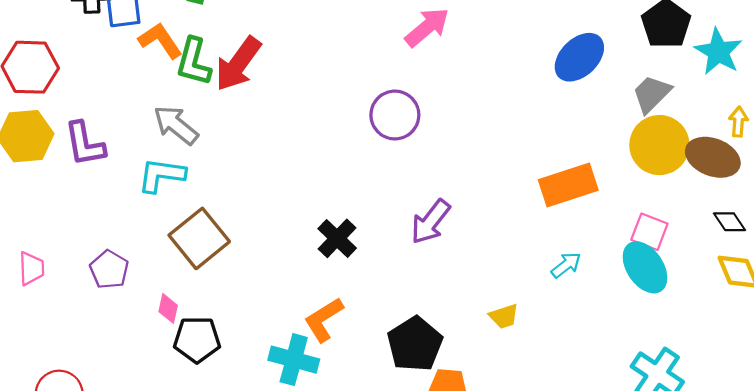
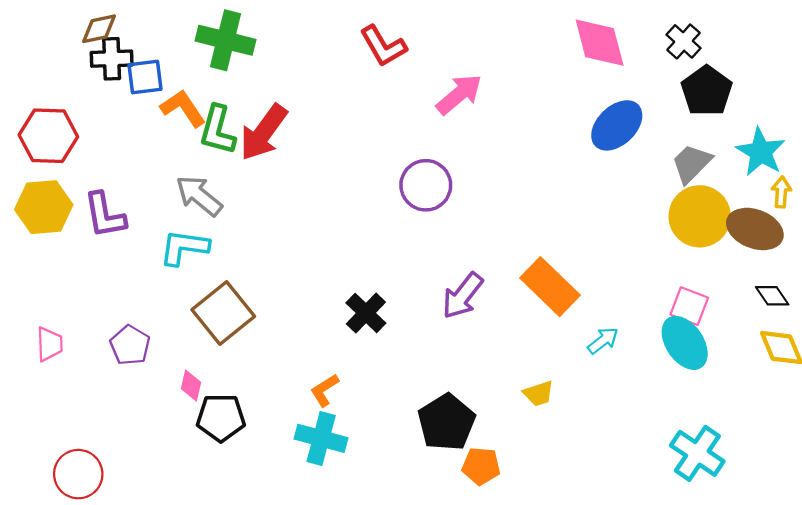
cyan star: (718, 52) -> (761, 152), moved
orange rectangle: (568, 185) -> (550, 287), moved, turned 62
orange L-shape: (324, 320) -> (325, 390), moved, size x0.7

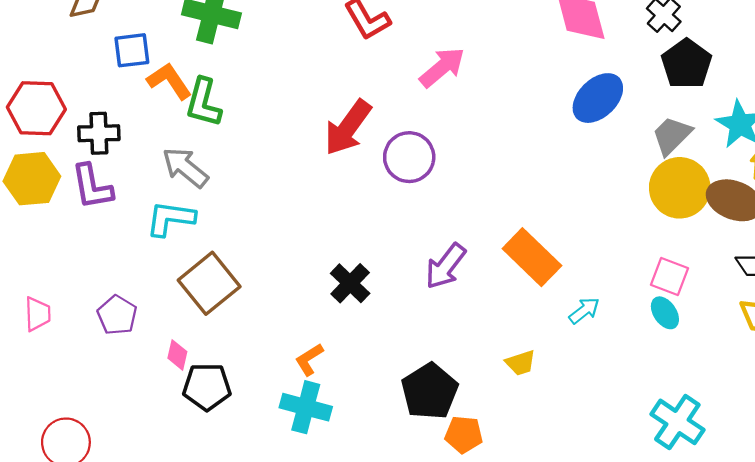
black cross: (112, 59) -> (99, 133), moved
red arrow: (264, 132) -> (348, 128), moved
cyan ellipse: (685, 343) -> (665, 313), size x0.6

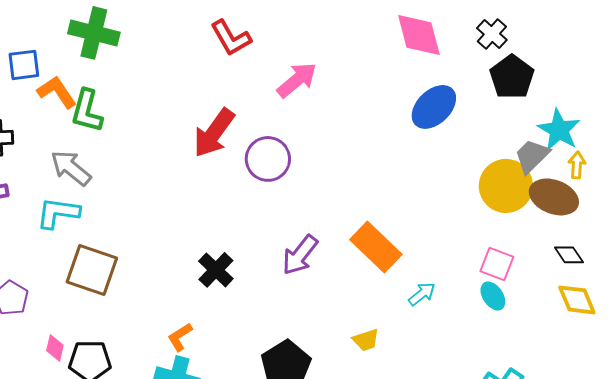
gray trapezoid: (672, 136) -> (532, 156), moved
brown square: (209, 283) -> (92, 270), turned -32
pink diamond: (177, 355) -> (55, 348), moved

